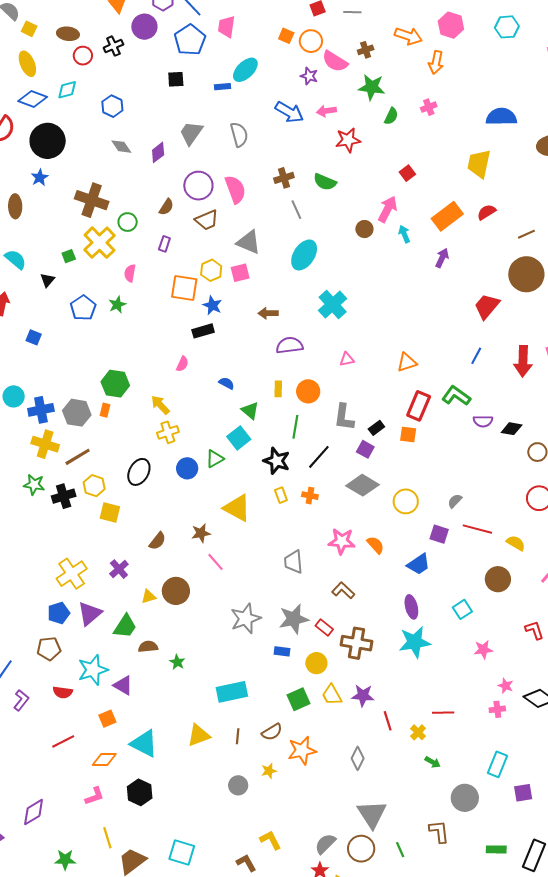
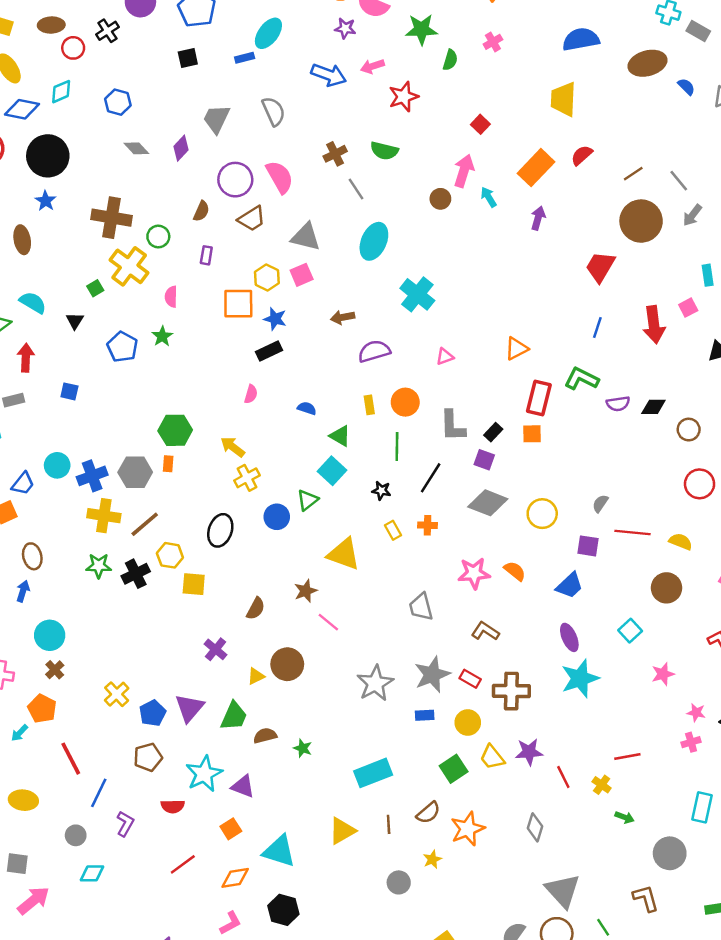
black star: (277, 461) -> (381, 491), size x0.6
yellow cross: (72, 574) -> (117, 694), moved, size x0.7

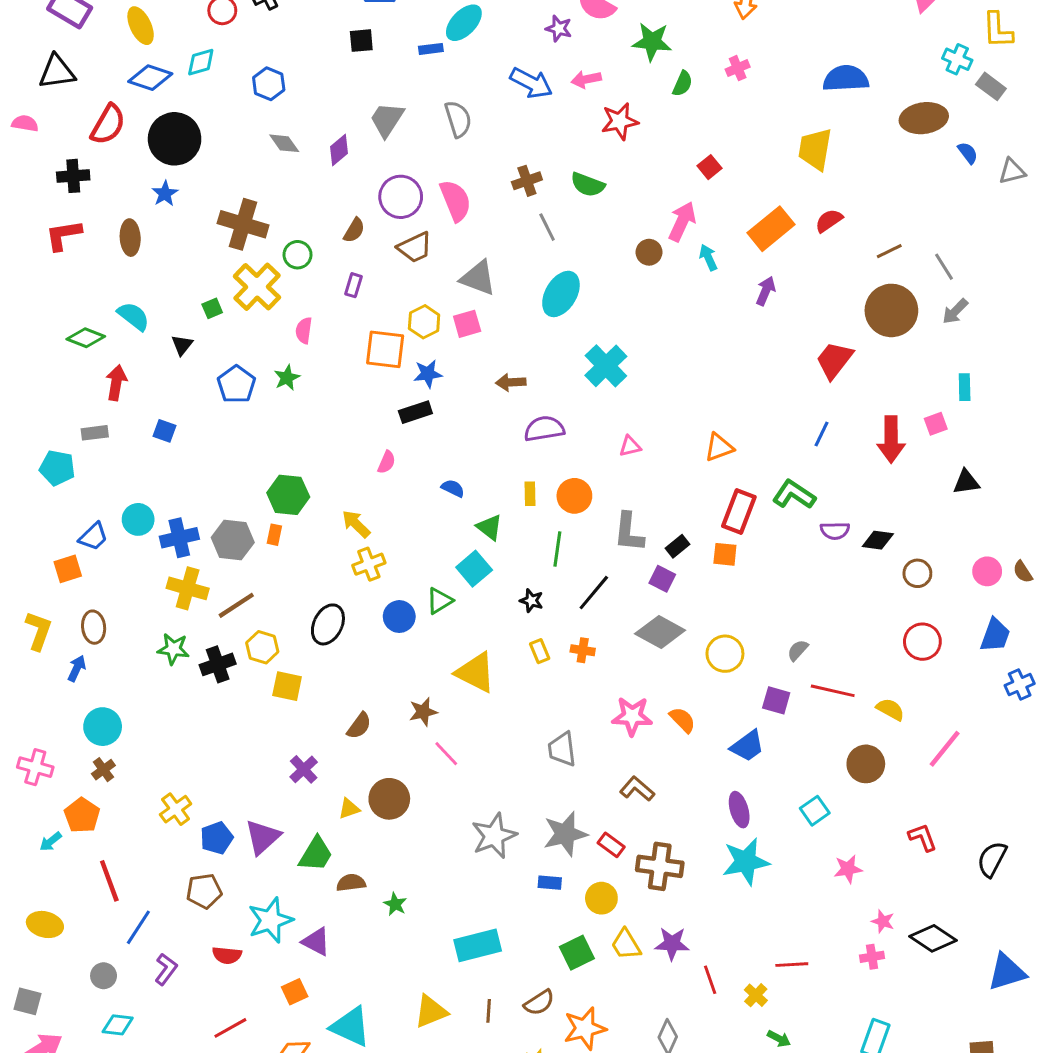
blue star: (275, 319) -> (428, 374), turned -30

